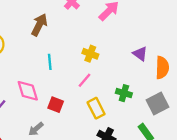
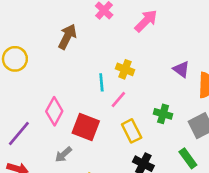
cyan line: (50, 62) -> (101, 82), moved
pink diamond: (28, 91) -> (54, 111), turned 45
red square: (56, 105) -> (86, 127), size x1.5

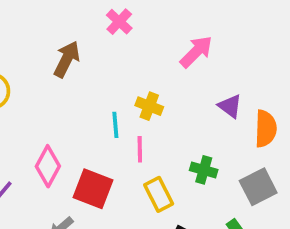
pink arrow: (146, 21) -> (196, 52), moved
pink line: (118, 99) -> (140, 149), turned -42

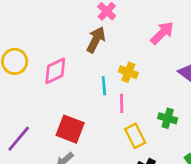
brown arrow: (67, 59) -> (96, 40), moved
pink diamond: (48, 166) -> (55, 71), moved, turned 36
red square: (93, 189) -> (70, 129), moved

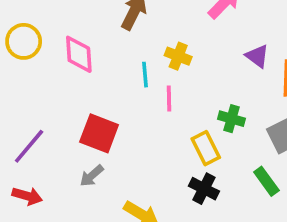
pink diamond: (55, 71) -> (79, 54), turned -68
yellow rectangle: (135, 136) -> (206, 148), moved

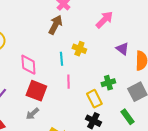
pink diamond: (79, 54) -> (28, 65), moved
pink line: (169, 98) -> (68, 82), moved
green cross: (232, 119) -> (108, 83), turned -32

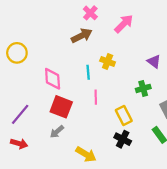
pink arrow: (104, 20) -> (124, 24), moved
brown arrow: (55, 25) -> (82, 36), turned 36
green cross: (108, 83) -> (143, 88), moved

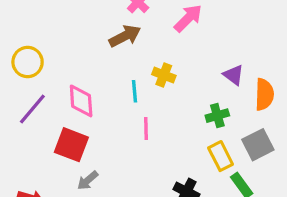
red square: (61, 107) -> (71, 145), moved
purple line: (20, 114) -> (32, 109), moved
yellow rectangle: (124, 115) -> (221, 156), moved

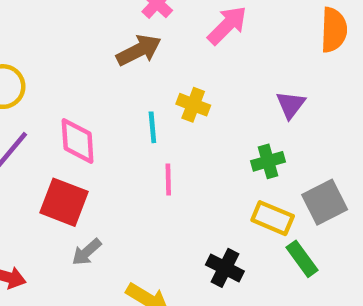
purple triangle: (234, 75) -> (291, 105), turned 30
orange semicircle: (264, 94) -> (334, 30), moved
yellow rectangle: (221, 156) -> (273, 218), turned -40

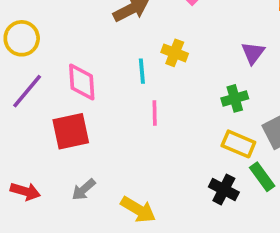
red square: (64, 202) -> (71, 131), turned -33
gray arrow: (87, 252) -> (84, 189), moved
black cross: (225, 268) -> (224, 189), moved

